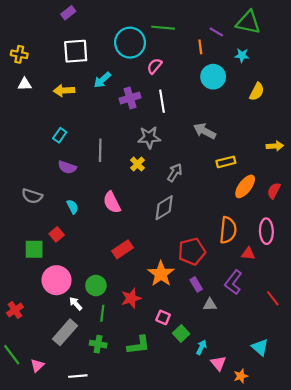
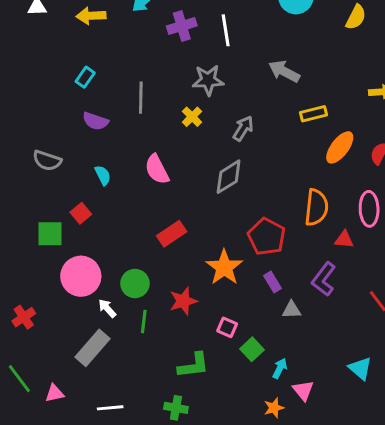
red pentagon: (192, 251) -> (267, 237), turned -30
green cross: (98, 344) -> (176, 408), moved
pink triangle: (37, 365) -> (54, 393), turned 32
orange star: (241, 376) -> (274, 408), moved

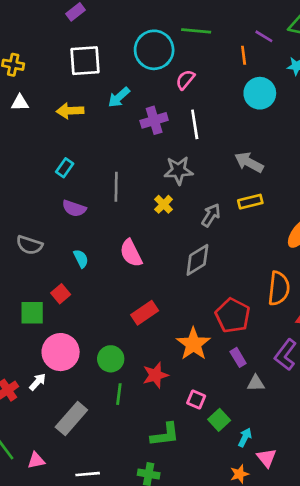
yellow rectangle: (313, 114) -> (250, 202), moved
white arrow: (107, 308) -> (38, 382), moved, turned 84

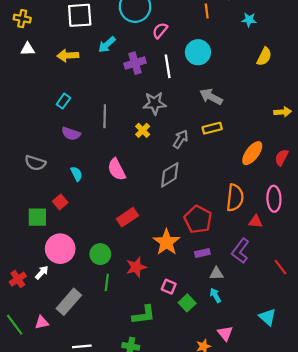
cyan circle: (260, 93) -> (198, 52), moved
purple rectangle: (238, 357) -> (202, 253), turned -72
cyan arrow: (245, 437) -> (215, 295), moved, turned -56
pink triangle: (36, 460) -> (42, 322), moved

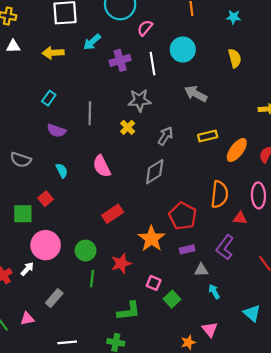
yellow semicircle: (264, 57) -> (235, 58), moved, turned -42
yellow rectangle: (212, 128) -> (208, 136), moved
cyan arrow: (215, 295) -> (214, 292), moved
gray rectangle: (69, 302) -> (54, 298), size x0.7

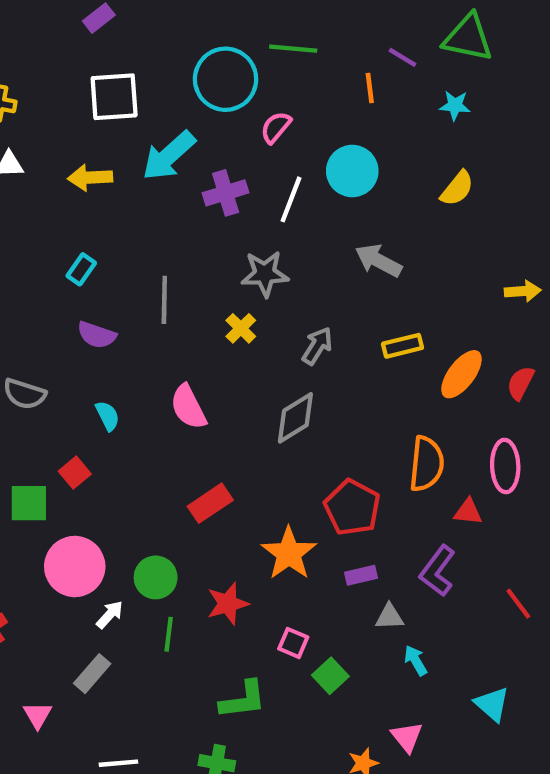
cyan arrow: (92, 42) -> (169, 156), size x1.5
yellow semicircle: (235, 58) -> (457, 188), turned 54
white line: (153, 64) -> (291, 199), turned 30
white arrow: (27, 269) -> (110, 615), moved
pink triangle: (27, 319) -> (38, 715), turned -48

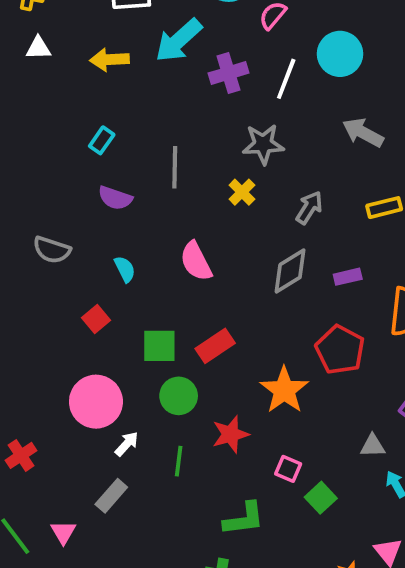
green square: (29, 503) -> (159, 346), moved
purple rectangle: (361, 575) -> (348, 277), moved
green circle: (156, 577) -> (179, 396), moved

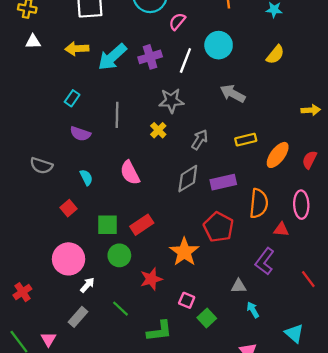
cyan arrow: (179, 40) -> (112, 57), moved
purple rectangle: (348, 277) -> (223, 182), size x1.5
green line: (179, 461) -> (121, 309), moved, turned -54

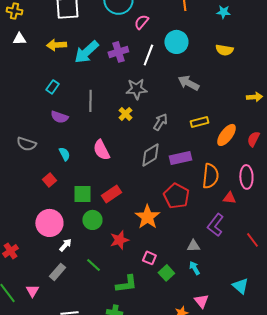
yellow semicircle: (275, 55) -> (224, 50), turned 60
cyan arrow: (253, 310) -> (194, 268), moved

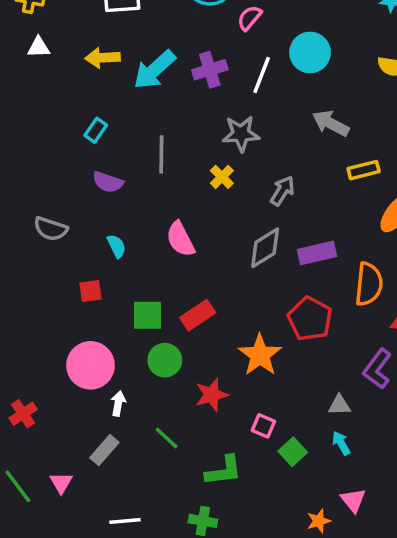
yellow rectangle: (199, 122) -> (364, 170), moved
red square: (49, 180) -> (90, 291), turned 32
white arrow: (65, 245) -> (118, 403), turned -32

